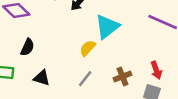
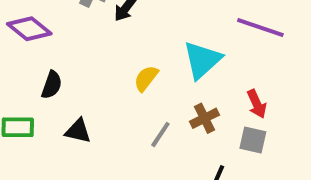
cyan triangle: (107, 27) -> (202, 60), moved
gray line: (85, 79) -> (160, 135), moved

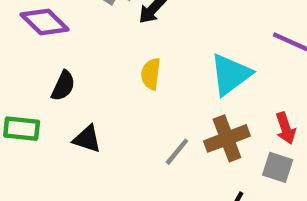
yellow semicircle: (146, 78) -> (151, 74), moved, turned -36
brown cross: (205, 118) -> (227, 138), size x1.4

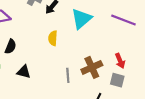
cyan triangle: (231, 74) -> (81, 19), moved
gray line: (177, 152) -> (68, 75), turned -40

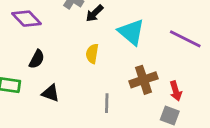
cyan triangle: (81, 19) -> (131, 32), turned -45
brown cross: (92, 67) -> (143, 80), moved

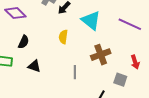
red arrow: (176, 91) -> (135, 62), moved

